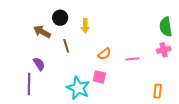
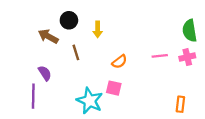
pink line: (132, 59) -> (160, 56), moved

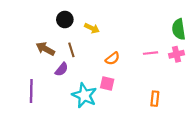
yellow arrow: (98, 29) -> (92, 28), turned -64
brown arrow: (48, 36) -> (45, 49), moved
purple semicircle: (45, 73) -> (62, 69), moved, turned 72
orange rectangle: (180, 104) -> (155, 99), moved

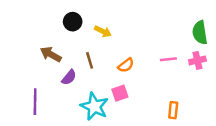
brown line: (71, 50) -> (90, 60), moved
pink square: (107, 83) -> (120, 93), turned -32

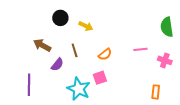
pink cross: (197, 60) -> (165, 60), moved, turned 32
orange rectangle: (173, 110) -> (156, 92), moved

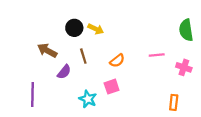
black circle: (60, 18) -> (74, 28), moved
cyan star: (79, 89) -> (88, 99), size x0.7

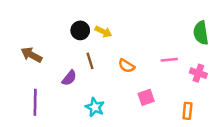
brown arrow: (47, 50) -> (31, 55), moved
orange semicircle: (117, 61) -> (127, 66), turned 70
pink square: (112, 87) -> (146, 97), moved

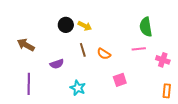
green semicircle: (201, 33) -> (146, 27), moved
brown line: (90, 61) -> (83, 50), moved
purple semicircle: (69, 78) -> (57, 64), turned 32
orange rectangle: (187, 111) -> (167, 91), moved

